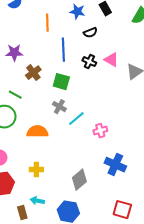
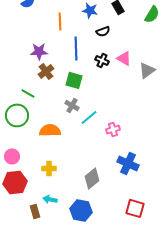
purple star: (14, 53) -> (39, 51), moved

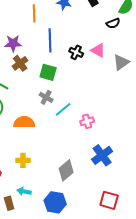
black semicircle: (103, 31) -> (113, 23), moved
blue cross: (128, 163) -> (102, 155), turned 30

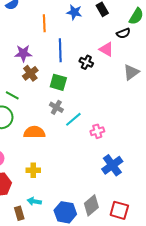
pink triangle: (98, 50) -> (106, 49), moved
gray diamond: (66, 170) -> (91, 205), moved

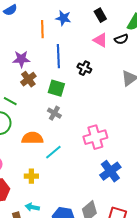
blue star: (74, 12) -> (63, 18), moved
pink triangle: (106, 49) -> (100, 40), moved
cyan line: (73, 119) -> (53, 152), moved
pink cross: (97, 131) -> (95, 137), size x1.6

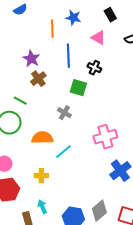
pink triangle: (100, 40) -> (98, 38), moved
purple star: (21, 59) -> (31, 59), turned 30
green square: (56, 88) -> (78, 88), moved
cyan arrow: (32, 207) -> (42, 207), turned 56

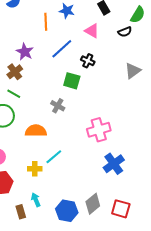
blue line: (68, 56) -> (62, 49), turned 50
brown cross: (38, 79) -> (15, 72), moved
cyan line: (63, 152) -> (54, 157), moved

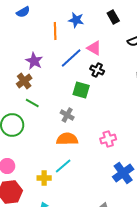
pink triangle: (92, 31) -> (94, 48), moved
green line: (14, 94) -> (32, 103), moved
pink cross: (99, 130) -> (108, 139), size x0.7
orange semicircle: (36, 131) -> (67, 139), moved

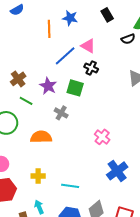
purple star: (34, 61) -> (48, 86), moved
orange semicircle: (67, 139) -> (41, 137), moved
pink cross: (108, 139) -> (102, 137), turned -35
cyan line: (63, 166) -> (70, 186), moved, turned 48

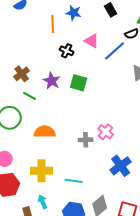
blue line: (65, 56) -> (115, 51), moved
black cross: (91, 68) -> (67, 51), moved
gray cross: (61, 113) -> (86, 140), moved, turned -32
yellow cross: (38, 176) -> (42, 171), size x1.5

